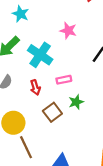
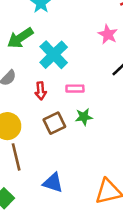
pink star: (68, 31) -> (108, 34), moved

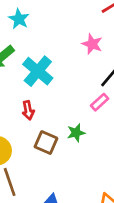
pink rectangle: (75, 89) -> (100, 102), moved, turned -36
brown square: (54, 123) -> (46, 143), turned -35

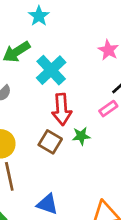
red arrow: (28, 110) -> (62, 109), moved, size x1.6

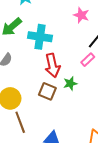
cyan cross: (51, 70) -> (40, 37), turned -30

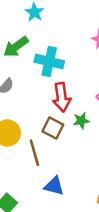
brown line: (20, 122) -> (34, 153), moved

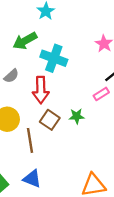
red arrow: (62, 97) -> (41, 90), moved
blue triangle: (54, 186) -> (32, 179), moved

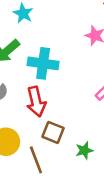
green star: (77, 116) -> (84, 150), moved

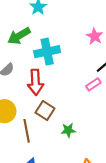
cyan cross: (43, 63) -> (47, 52), turned -30

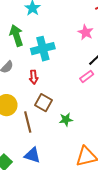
green arrow: (19, 36) -> (16, 35), turned 105
red arrow: (36, 82) -> (34, 77), size x0.6

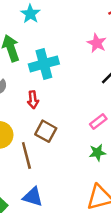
pink rectangle: (87, 76) -> (98, 121), moved
green star: (66, 120) -> (97, 153), moved

